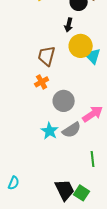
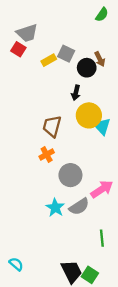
cyan semicircle: (14, 183) -> (16, 264), turned -72

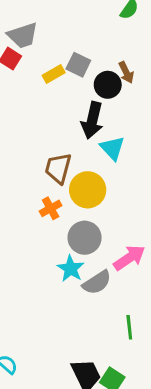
black arrow: (76, 93) -> (92, 120), size x1.6
yellow circle: (89, 115) -> (88, 190), moved
cyan triangle: (102, 126) -> (112, 148), moved
cyan star: (55, 208) -> (71, 269), moved

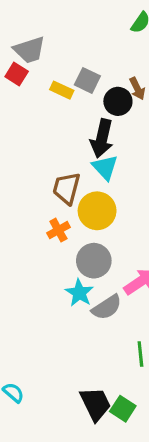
yellow rectangle: (54, 74) -> (62, 90), turned 55
cyan triangle: (112, 148) -> (105, 167), moved

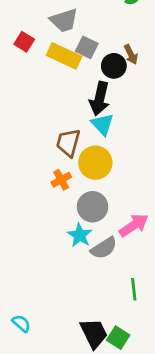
gray trapezoid: (29, 50) -> (64, 20), moved
yellow rectangle: (62, 90) -> (64, 56), size x1.6

